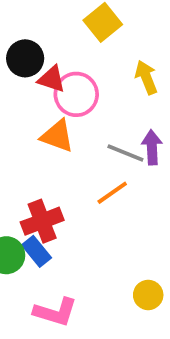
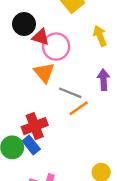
orange triangle: (57, 136) -> (44, 73), turned 30
gray line: (125, 153) -> (70, 93), moved

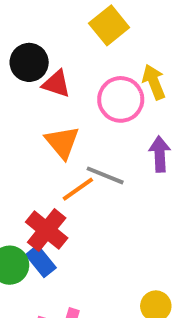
pink circle: (56, 47) -> (121, 99), moved
orange line: (79, 108) -> (78, 189), moved
red cross: (35, 126) -> (47, 230), turned -30

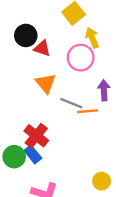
yellow arrow: (154, 82) -> (92, 38), moved
orange line: (78, 189) -> (88, 111), moved, turned 30

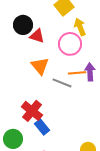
orange line: (88, 111) -> (77, 73), moved
blue rectangle: (33, 154) -> (42, 127), moved
green circle: (14, 157) -> (13, 139), moved

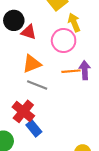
orange triangle: (40, 66) -> (32, 64), turned 48
gray line: (62, 83) -> (37, 85), moved

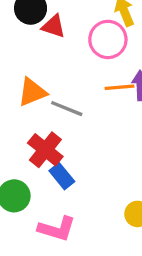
orange triangle: (32, 64) -> (32, 92), moved

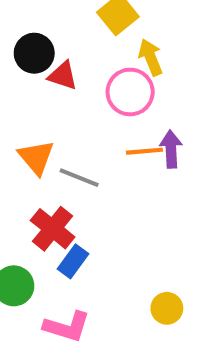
orange triangle: (32, 92) -> (36, 157), turned -48
blue rectangle: (62, 176) -> (73, 261), turned 75

